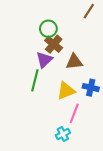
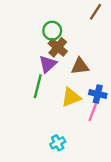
pink line: (74, 113) -> (93, 111), moved
cyan cross: (63, 134) -> (58, 143), moved

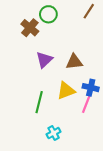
green circle: (52, 31) -> (48, 14), moved
brown cross: (58, 47) -> (30, 28), moved
green line: (38, 86) -> (39, 102), moved

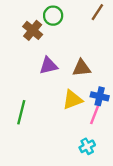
purple triangle: (44, 60) -> (49, 66), turned 30
green line: (39, 102) -> (21, 112), moved
cyan cross: (54, 133) -> (87, 146), moved

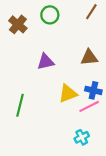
brown cross: (33, 30) -> (18, 24), moved
brown triangle: (81, 68) -> (89, 57), moved
pink line: (95, 113) -> (89, 106), turned 42

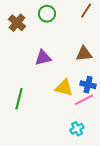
yellow triangle: (68, 94) -> (64, 88), turned 36

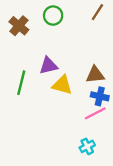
brown triangle: (84, 54) -> (95, 75), moved
yellow triangle: (64, 88) -> (62, 85), moved
green line: (19, 99) -> (21, 83), moved

